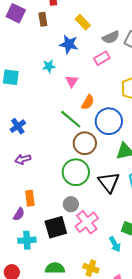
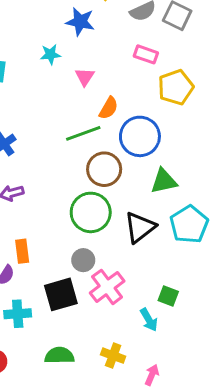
pink rectangle: (102, 58) -> (146, 54), moved, turned 49
green line: (71, 119) -> (83, 133), turned -60
black triangle: (109, 182) -> (140, 227), turned 30

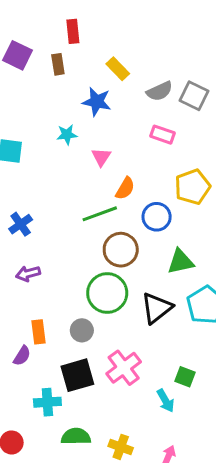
yellow pentagon: (176, 87) -> (192, 187), moved
blue circle: (140, 136) -> (157, 217), size x0.7
gray circle: (83, 260) -> (82, 330), moved
cyan cross: (18, 314) -> (47, 402), moved
yellow cross: (113, 356) -> (121, 447), moved

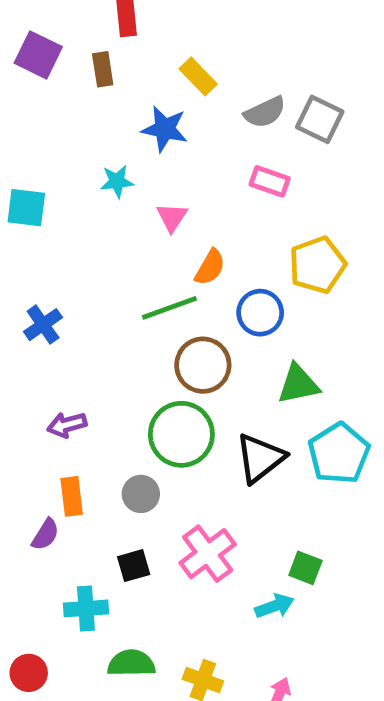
purple arrow: (28, 274) -> (67, 425), moved
black square: (77, 375) -> (134, 566), size x0.6
cyan arrow: (166, 401) -> (274, 606), turned -80

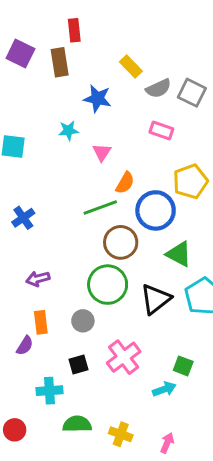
brown rectangle: (103, 69) -> (60, 62), size x1.4
yellow rectangle: (198, 76) -> (131, 67), moved
blue circle: (260, 313) -> (156, 210), size x1.4
green triangle: (298, 384) -> (179, 254), turned 40

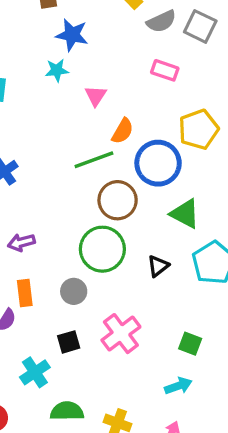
blue star: (97, 99) -> (72, 35), moved
black triangle: (156, 299) -> (158, 266), size x0.6
cyan arrow: (164, 389) -> (178, 386), moved
cyan cross: (49, 391) -> (35, 372), turned -30

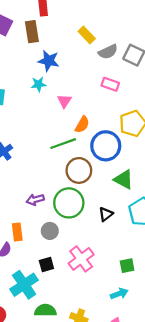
purple arrow: (21, 242) -> (35, 200), moved
green square: (190, 344) -> (127, 266), turned -32
cyan cross: (35, 372) -> (24, 285), size x1.4

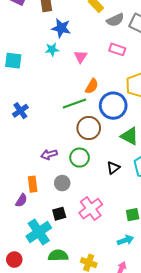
pink triangle: (64, 101) -> (81, 57), moved
green circle: (69, 203) -> (80, 158), size x0.7

